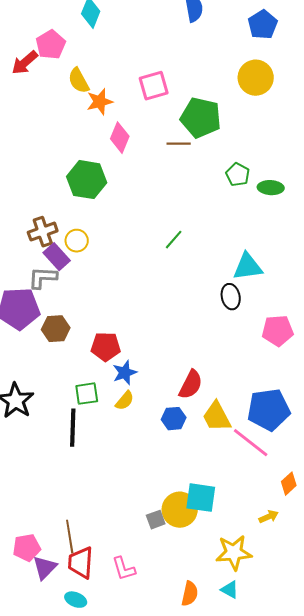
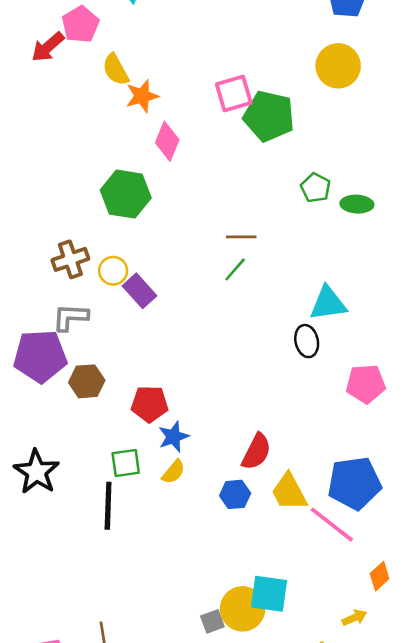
pink square: (154, 86) -> (234, 93), moved
brown line: (179, 144) -> (241, 237), moved
purple rectangle: (57, 257) -> (140, 291), moved

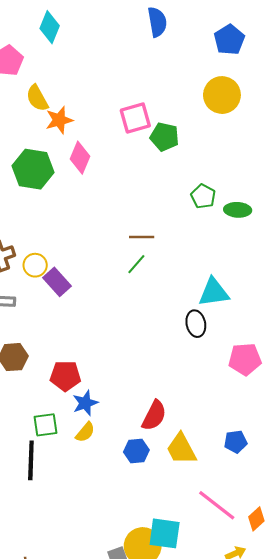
green pentagon: (269, 116) -> (165, 137), size x0.7
green hexagon: (126, 194) -> (33, 169), moved
blue pentagon: (354, 483) -> (236, 442), size x0.5
pink line: (332, 525) -> (217, 505), moved

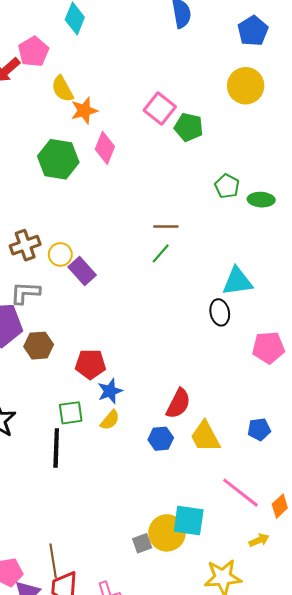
pink square: (135, 118) -> (160, 108), turned -36

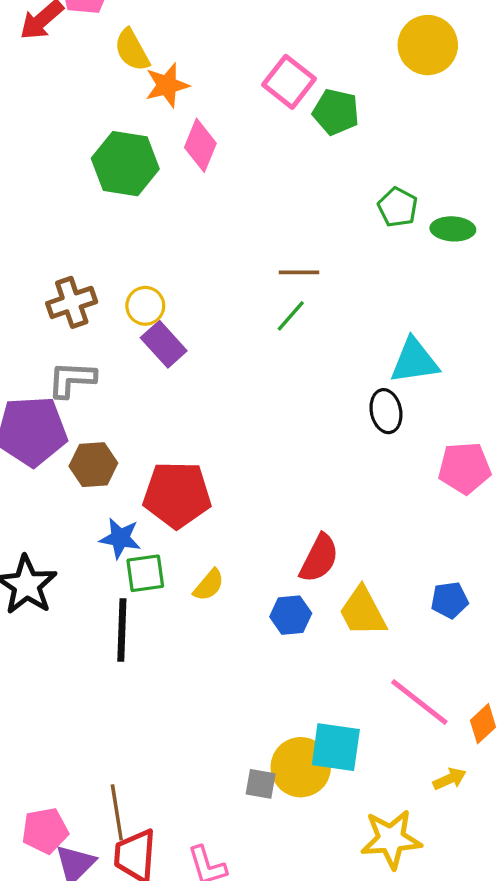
yellow circle: (60, 254) -> (145, 306), moved
red pentagon: (90, 364) -> (177, 495), size x1.4
blue star: (110, 391) -> (120, 538), moved, turned 30
gray square: (142, 543) -> (261, 784), turned 30

